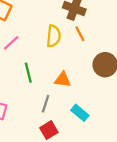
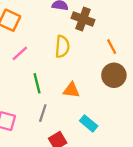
orange line: (80, 34) -> (112, 47), moved
gray line: (46, 104) -> (43, 113), moved

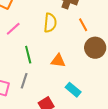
orange line: (112, 47) -> (83, 25), moved
gray line: (43, 113) -> (24, 81), moved

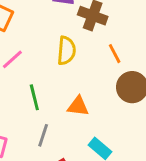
gray line: (24, 81) -> (43, 135), moved

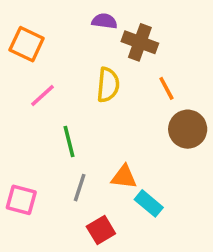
orange triangle: (78, 106) -> (124, 177), moved

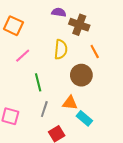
brown circle: (188, 129) -> (81, 75), moved

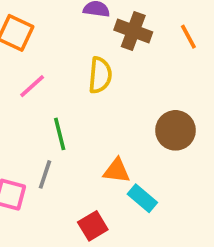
orange line: (95, 51) -> (188, 37), moved
brown circle: (81, 75) -> (175, 130), moved
gray line: (44, 109) -> (45, 174), moved

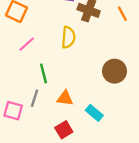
orange triangle: (117, 171) -> (65, 98), moved

